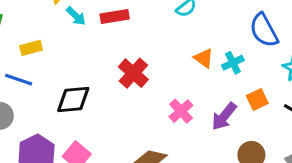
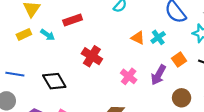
cyan arrow: (76, 16) -> (48, 35), moved
yellow rectangle: (31, 48) -> (24, 34), moved
black diamond: (73, 99) -> (54, 81), turned 75

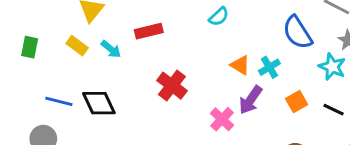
yellow rectangle: (24, 34) -> (77, 46), turned 56
purple arrow: (158, 75) -> (251, 100), moved
black diamond: (54, 81) -> (99, 103), moved

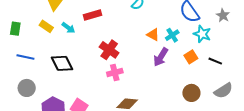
cyan star: (332, 67) -> (202, 34), moved
blue line: (59, 101) -> (25, 57), moved
pink cross: (222, 119) -> (115, 72), moved, turned 35

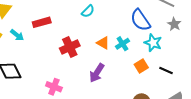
red cross: (109, 50) -> (70, 47), moved, turned 30
purple arrow: (161, 57) -> (97, 73), moved
pink cross: (115, 72) -> (54, 87), moved, turned 35

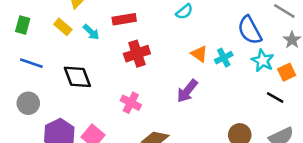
red cross: (70, 47) -> (137, 54), moved
orange square: (141, 66) -> (287, 72), moved

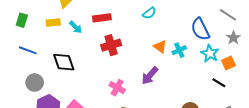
yellow rectangle: (63, 27) -> (53, 22), turned -48
gray circle: (28, 103) -> (35, 83), moved
pink cross: (131, 103) -> (117, 88), moved

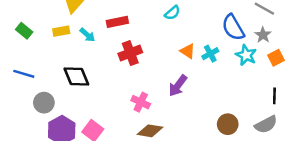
green rectangle: (22, 20) -> (24, 31), turned -64
gray star: (233, 38) -> (263, 35), moved
blue line: (28, 50) -> (24, 74), moved
orange square: (229, 63) -> (276, 58), moved
black line: (219, 83) -> (274, 96), moved, turned 64

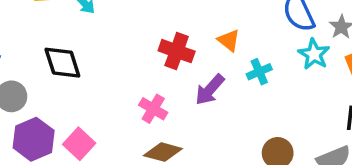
red cross: (130, 53) -> (177, 51), moved, turned 35
cyan cross: (210, 54) -> (259, 72), moved

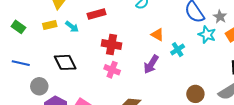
red cross: (177, 51) -> (112, 44), moved
pink cross: (153, 109) -> (112, 70), moved

